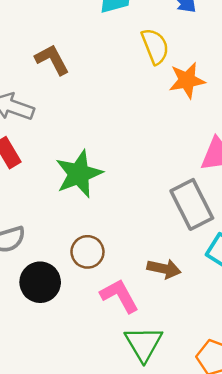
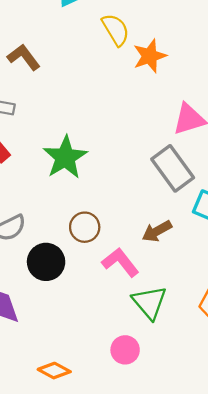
brown arrow: (164, 269) -> (157, 231), turned 148

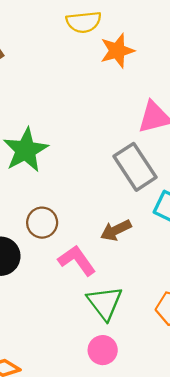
yellow semicircle: (116, 30) -> (84, 22), turned 112
pink circle: (125, 350) -> (103, 350), moved

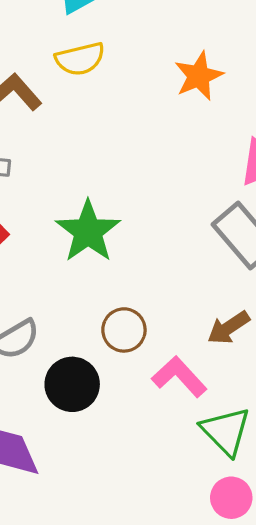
yellow semicircle: (84, 22) -> (80, 59), moved

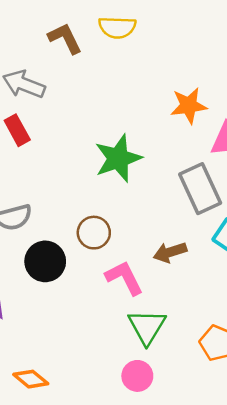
orange star: (199, 76) -> (189, 106), moved
green star: (88, 231) -> (118, 158), moved

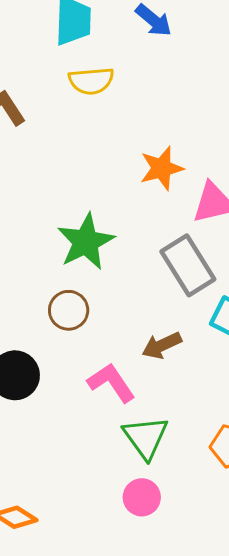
yellow semicircle: (117, 27) -> (91, 81), moved
brown circle: (94, 233) -> (69, 310), moved

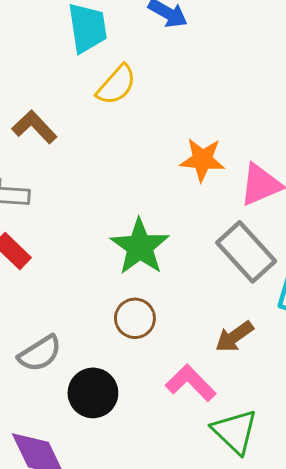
yellow semicircle: (91, 81) -> (116, 85), turned -33
orange star: (162, 168) -> (202, 160), turned 30

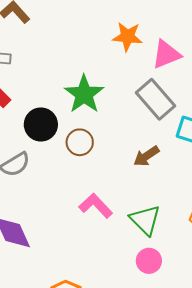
pink L-shape: (191, 383) -> (96, 206), moved
black circle: (93, 393) -> (41, 125), moved

